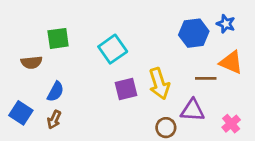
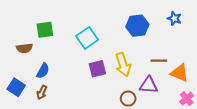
blue hexagon: (194, 33) -> (137, 26), moved
orange triangle: (231, 62) -> (179, 73), moved
pink cross: (231, 124) -> (187, 99), moved

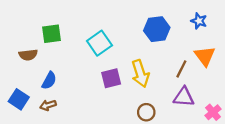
brown line: (159, 61) -> (181, 69), turned -63
orange triangle: (179, 73) -> (205, 56), moved, turned 30
purple triangle: (149, 85) -> (184, 97), moved
brown arrow: (42, 92) -> (48, 105), turned 48

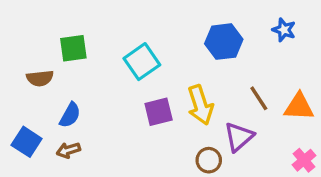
orange triangle: (205, 56) -> (299, 107), moved, turned -50
brown line: (181, 69) -> (259, 98), turned -60
purple triangle: (184, 97) -> (239, 137), moved, turned -45

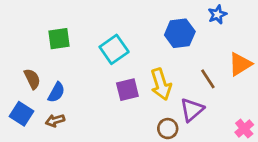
blue star: (284, 30) -> (217, 15), moved, turned 30
brown semicircle: (40, 78) -> (32, 79), moved, turned -110
orange triangle: (299, 107) -> (240, 64), moved, turned -35

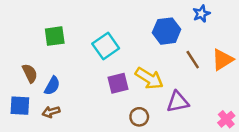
brown line: (208, 79) -> (193, 60), moved
yellow arrow: (161, 84) -> (149, 78), turned -40
purple triangle: (192, 110) -> (178, 102), turned 30
blue square: (21, 114) -> (20, 106), turned -30
brown circle: (168, 129) -> (139, 117), moved

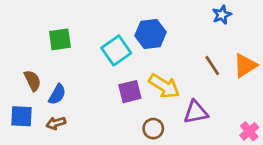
blue hexagon: (167, 31) -> (150, 34), moved

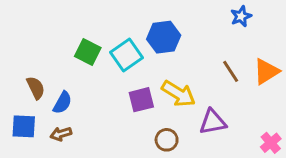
green square: (60, 39) -> (88, 52), moved, turned 35

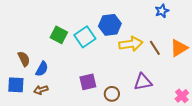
yellow arrow: (178, 94) -> (131, 44), moved, turned -40
purple square: (141, 100) -> (88, 82), moved

